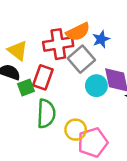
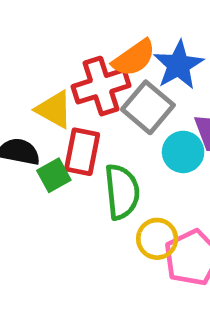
blue star: (101, 39) -> (179, 65), size x1.5
yellow triangle: (18, 51) -> (54, 109), moved
green semicircle: (46, 114) -> (122, 192), moved

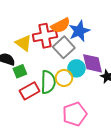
red rectangle: (82, 152) -> (30, 91), moved, turned 42
yellow circle: (157, 239) -> (64, 78), moved

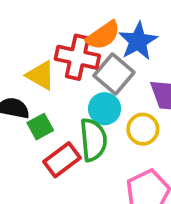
red cross: (45, 36) -> (77, 57), turned 30
cyan circle: (76, 68) -> (105, 109), moved
yellow circle: (64, 78) -> (143, 129), moved

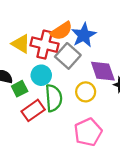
yellow triangle: (41, 75) -> (21, 44), moved
cyan circle: (105, 109) -> (41, 75), moved

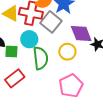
green square: (20, 89) -> (11, 51), turned 32
red rectangle: (33, 110) -> (15, 78), moved

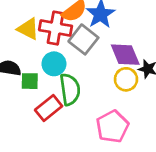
yellow circle: (67, 52) -> (126, 79), moved
red rectangle: (15, 78) -> (49, 108), moved

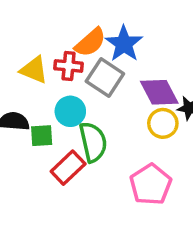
red cross: (56, 28) -> (69, 66), size x0.7

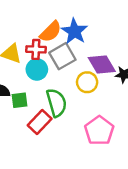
gray square: (105, 77) -> (62, 56), turned 30
cyan circle: (70, 111) -> (37, 69), moved
yellow circle: (163, 123) -> (87, 82), moved

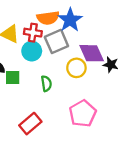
orange semicircle: (51, 32) -> (48, 18), turned 30
green semicircle: (56, 103) -> (46, 84), size x0.6
red rectangle: (40, 122) -> (30, 124), moved

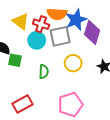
purple diamond: (92, 53) -> (92, 32), moved, turned 30

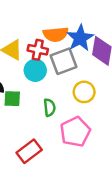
pink pentagon: (70, 105) -> (75, 132), moved

